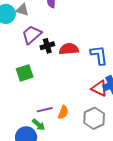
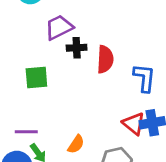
red semicircle: (69, 49) -> (105, 59), turned 84
purple line: (45, 110) -> (26, 132), moved

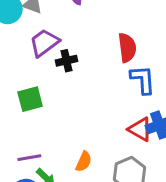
red semicircle: (105, 59) -> (127, 48), moved

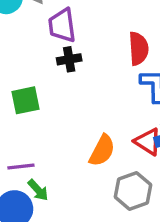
purple trapezoid: (44, 43) -> (62, 25), moved, turned -64
orange semicircle: (84, 162) -> (102, 151), moved, size x1.4

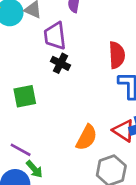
black cross: (69, 59) -> (60, 63), turned 36
purple line: (21, 166) -> (21, 150), turned 35

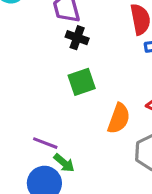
green square: (25, 96) -> (82, 82), moved

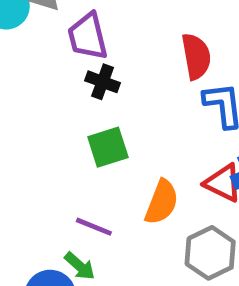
purple line: (45, 143) -> (94, 227), moved

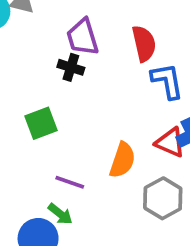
purple trapezoid: (88, 36) -> (83, 37), moved
green square: (108, 147) -> (41, 123), moved

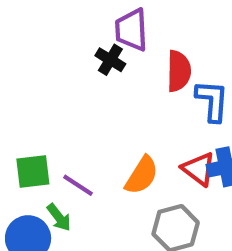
red semicircle: (144, 44) -> (179, 71), moved
green square: (41, 123) -> (33, 172), moved

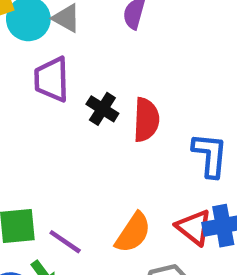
purple trapezoid: (131, 30) -> (52, 79), moved
red semicircle: (179, 71) -> (146, 120), moved

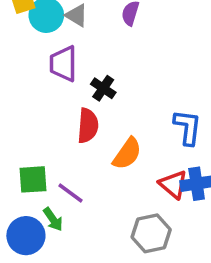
red semicircle: (146, 120) -> (88, 126), moved
orange semicircle: (133, 233) -> (127, 154), moved

